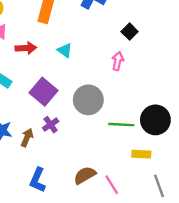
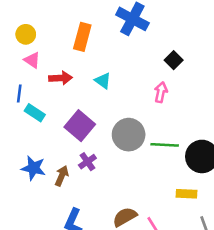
green line: (121, 125) -> (165, 145), moved

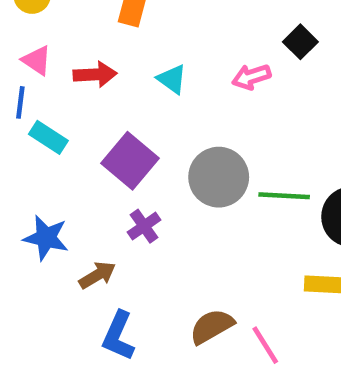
pink triangle: (32, 60) -> (37, 60), moved
pink arrow: (161, 92) -> (251, 77), moved, turned -120
brown arrow: (62, 176) -> (97, 275), moved, turned 36

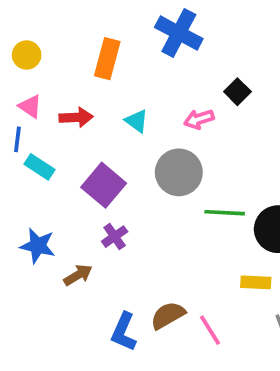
gray circle: (219, 177) -> (179, 172), moved
blue L-shape: (118, 336) -> (124, 332), moved

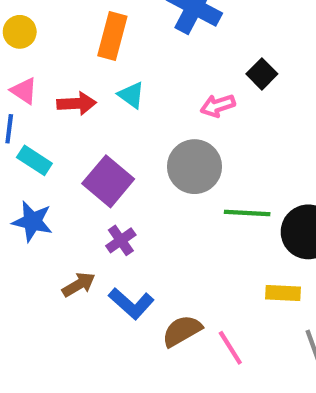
cyan triangle: (137, 121) -> (131, 95), moved
blue star: (38, 246) -> (32, 221), moved
blue L-shape: (124, 332) -> (131, 303), moved, turned -72

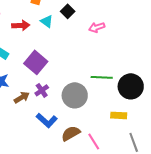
black square: (262, 74) -> (68, 11), moved
pink arrow: (218, 106) -> (97, 27), moved
gray circle: (194, 167) -> (75, 95), moved
brown arrow: (79, 285) -> (22, 97), moved

